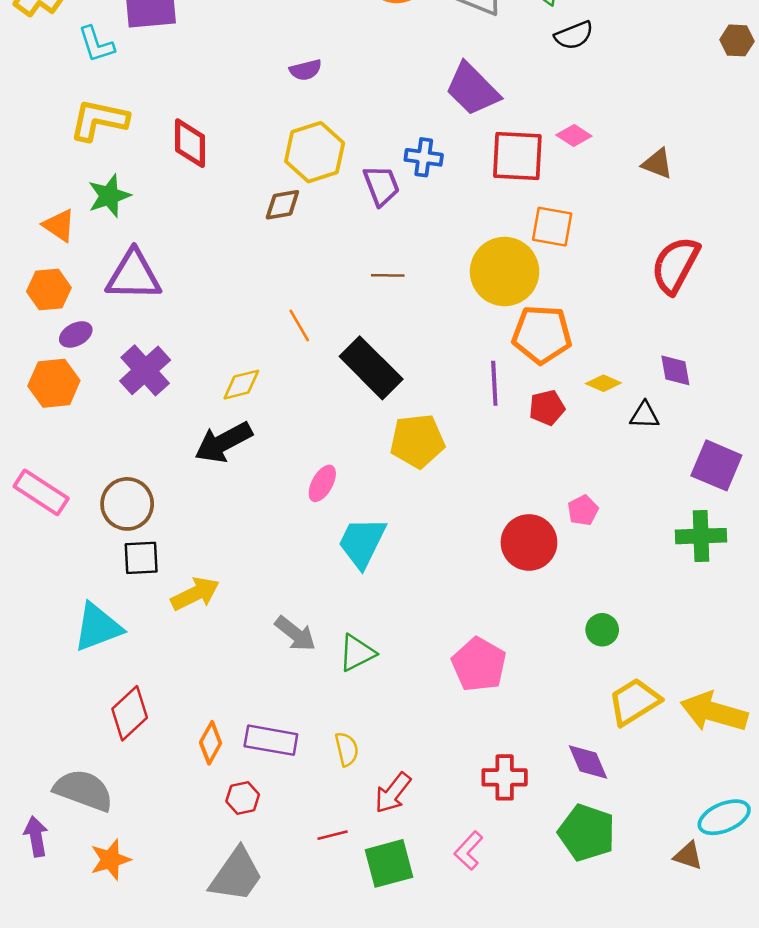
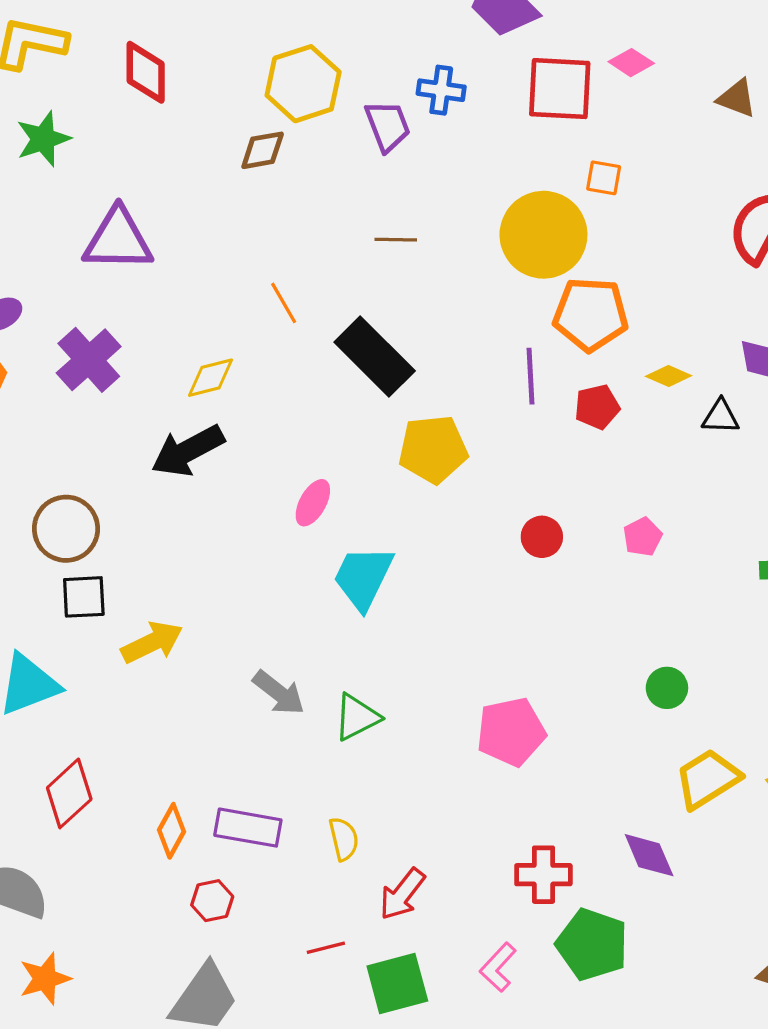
orange square: (552, 227) -> (604, 178), size x0.7
purple triangle: (134, 275) -> (118, 240), moved
red circle: (529, 542) -> (542, 537), moved, size x0.6
pink pentagon: (479, 664) -> (511, 732), turned 30
green pentagon: (587, 833) -> (592, 945), moved

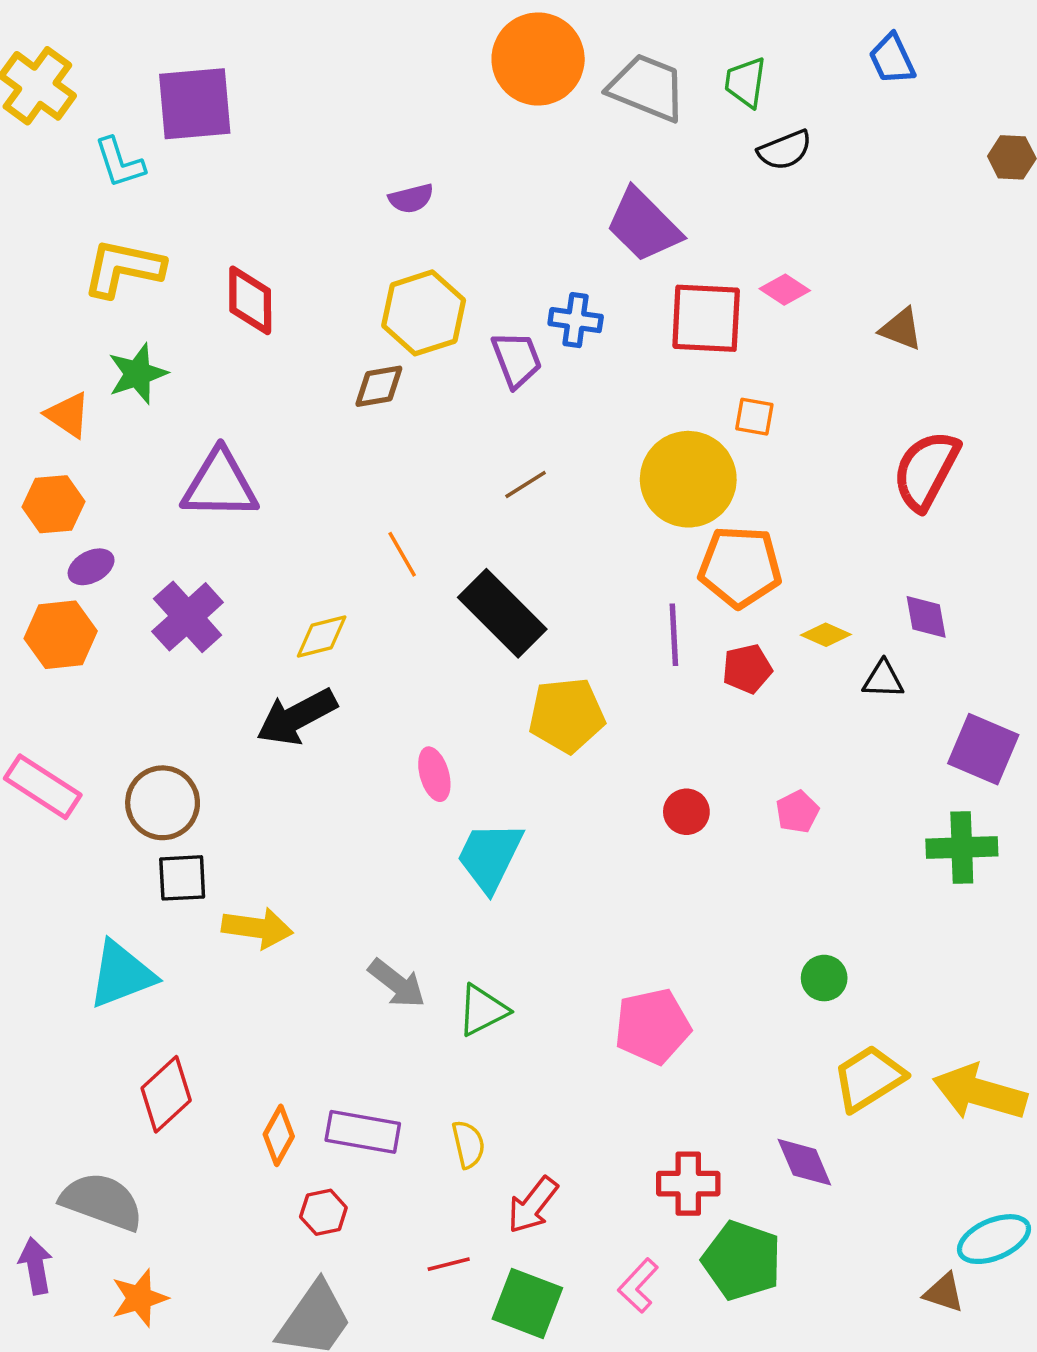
brown line: (396, 240) -> (526, 485), turned -33
pink ellipse: (313, 503) -> (434, 774), turned -45
yellow arrow: (152, 642) -> (257, 928), turned 34
green square: (397, 983) -> (527, 1303), turned 36

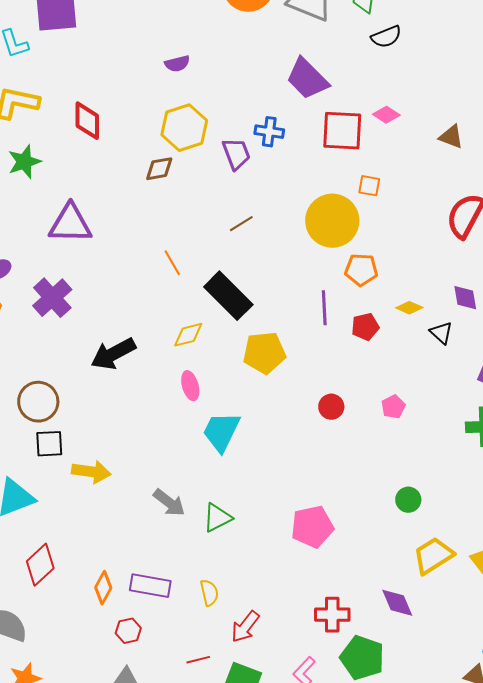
orange pentagon: (740, 567) -> (361, 270), size x0.7
yellow diamond: (322, 637) -> (188, 335), moved
black triangle: (883, 679) -> (441, 333), turned 40

